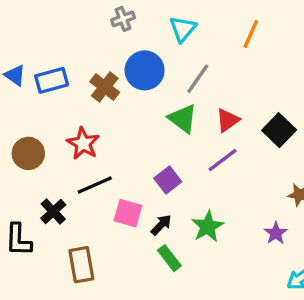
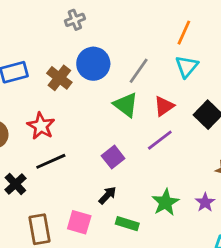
cyan triangle: (183, 29) -> (187, 67), moved
pink square: (128, 213) -> (79, 222), moved
green star: (208, 226) -> (165, 202), moved
green rectangle: (169, 258) -> (127, 224), moved, turned -35

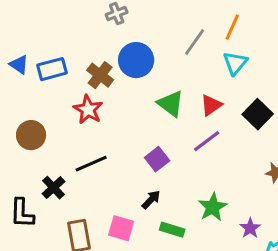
gray line: (139, 71) -> (195, 42), moved
red star: (41, 126) -> (88, 110), moved
purple star: (205, 202) -> (250, 228), moved

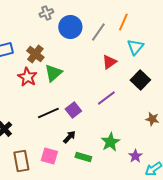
blue circle: (136, 60) -> (70, 27), moved
cyan triangle: (235, 63) -> (135, 47), moved
green triangle: (171, 104) -> (53, 73), moved, turned 42
red triangle: (211, 105) -> (109, 62), moved
black line: (91, 164) -> (48, 113), moved

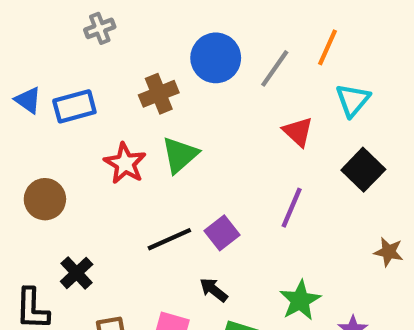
gray cross: (46, 13) -> (100, 28), moved
brown cross: (35, 54) -> (159, 94), moved, turned 30
red triangle: (109, 62) -> (298, 132), turned -42
purple line: (106, 98) -> (292, 208), turned -30
black arrow: (69, 137) -> (214, 290), turned -96

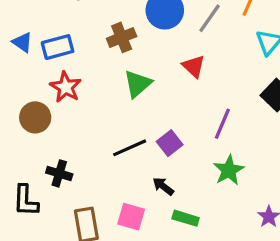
red triangle: (298, 132) -> (194, 66), moved
red star: (125, 163) -> (66, 87), moved
black cross: (77, 273) -> (59, 173), turned -30
green star: (300, 300) -> (229, 170), moved

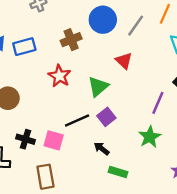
green triangle: (138, 84) -> (98, 86), moved
red star: (66, 87) -> (59, 76), moved
purple line: (222, 124) -> (158, 103), moved
pink square: (131, 217) -> (54, 140), moved

